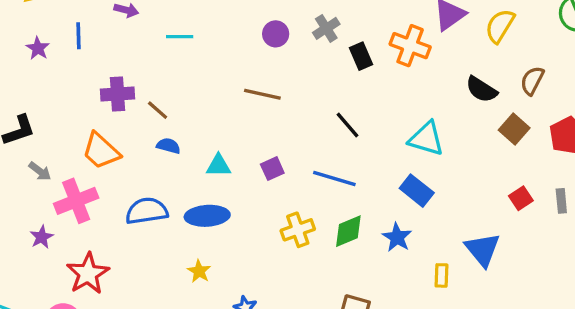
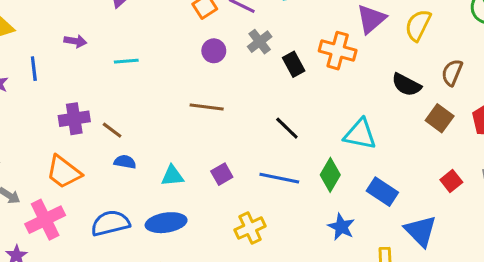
blue rectangle: (417, 191) -> (382, 192), moved
green diamond: (348, 231) -> (330, 175), moved, turned -32

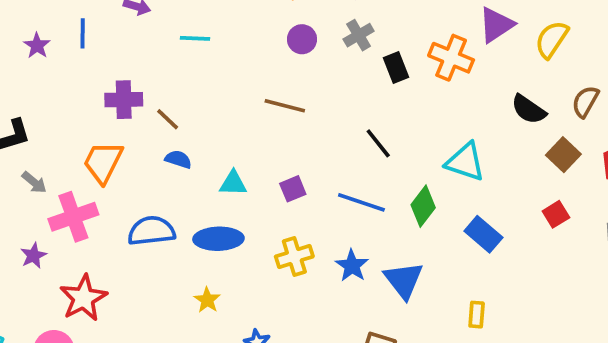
orange trapezoid: (64, 172) -> (103, 162), turned 72
red square: (451, 181) -> (556, 214), moved
blue star: (341, 227) -> (352, 266), moved
yellow cross: (250, 228) -> (294, 257), moved
blue triangle: (421, 231) -> (404, 280), moved

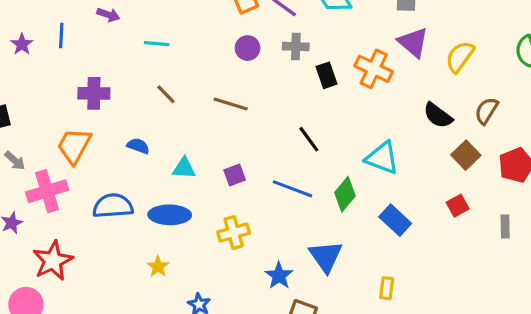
purple triangle: (496, 25) -> (413, 42), turned -48
gray cross: (359, 35) -> (296, 47), turned 30
brown line: (168, 119) -> (166, 94), moved
blue star: (352, 266) -> (279, 276), moved

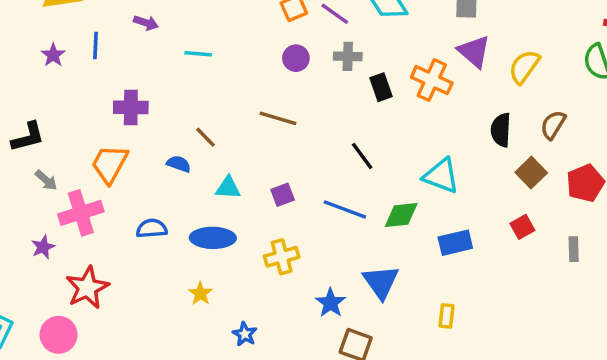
brown line: (166, 94) -> (205, 137), moved
black semicircle: (438, 115) -> (501, 130), turned 56
green diamond: (345, 194) -> (401, 215), turned 44
blue semicircle: (113, 206) -> (152, 228), size x0.7
blue rectangle: (395, 220) -> (455, 243), turned -56

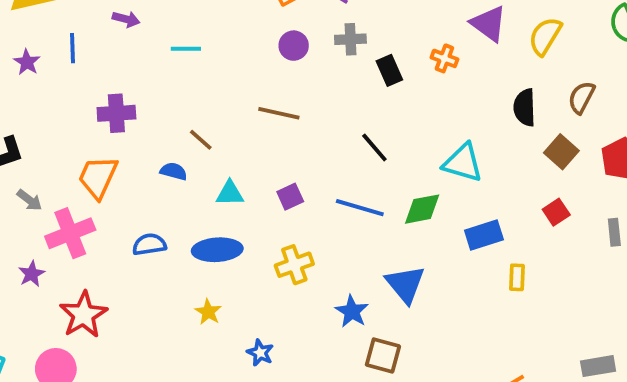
orange cross: (432, 80) -> (444, 58), size x0.6
yellow rectangle: (446, 316) -> (517, 277), moved

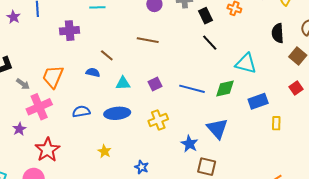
purple cross: (116, 113) -> (70, 31), moved
black line: (374, 148) -> (210, 43), moved
gray arrow: (29, 200) -> (23, 84), moved
yellow star: (208, 312) -> (104, 151), moved

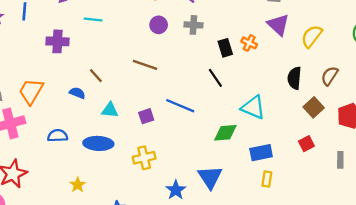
black rectangle: (206, 16) -> (225, 48), moved
blue line: (192, 89) -> (180, 106), moved
yellow rectangle: (276, 123) -> (267, 179), moved

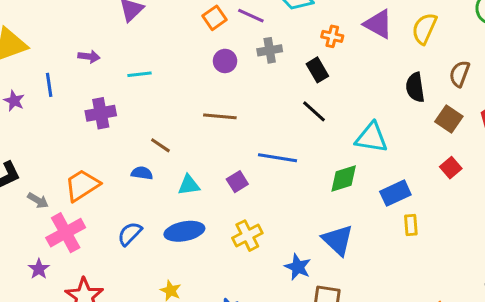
orange cross: (249, 43) -> (332, 36), moved
orange trapezoid: (31, 91) -> (82, 185), turned 40
blue semicircle: (58, 136) -> (130, 234), turned -30

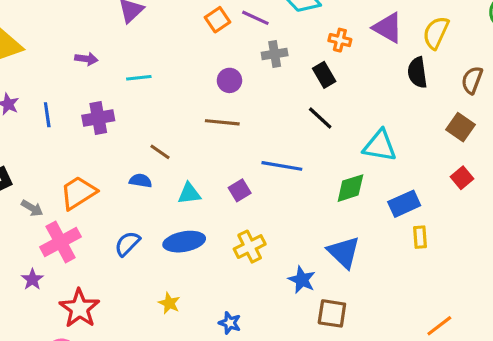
purple circle: (225, 61) -> (229, 80), moved
blue line: (49, 85) -> (47, 115), moved
black semicircle: (415, 87) -> (417, 72), moved

